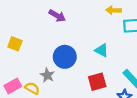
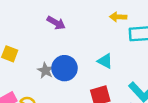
gray star: (47, 75) -> (45, 71), moved

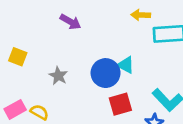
blue circle: (64, 68) -> (106, 73), moved

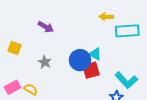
purple arrow: (70, 22) -> (46, 27), moved
red square: (120, 104) -> (91, 70), moved

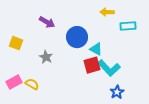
cyan rectangle: (127, 31) -> (128, 26), size x0.7
blue circle: (80, 60) -> (77, 37), moved
cyan L-shape: (126, 80) -> (109, 68), moved

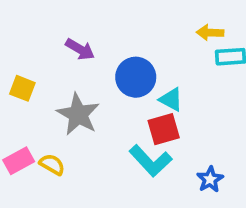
yellow arrow: (107, 12) -> (210, 33), moved
gray star: (46, 57) -> (78, 114), size x1.6
cyan L-shape: (109, 68) -> (151, 161), moved

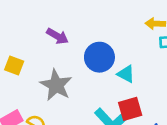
red square: (164, 129) -> (130, 109), moved

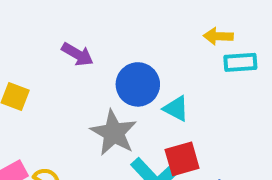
gray star: (56, 85) -> (114, 133), moved

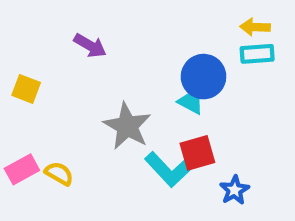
yellow arrow: (218, 36) -> (255, 27), moved
blue circle: (138, 84) -> (204, 77), moved

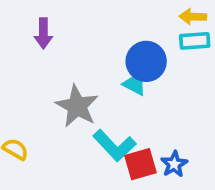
purple arrow: (90, 46) -> (43, 33), turned 60
red square: (197, 153) -> (141, 164), moved

